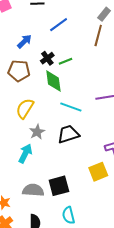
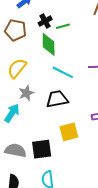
yellow square: (98, 172) -> (69, 132), moved

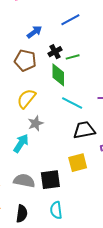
black trapezoid: (57, 99) -> (84, 130), moved

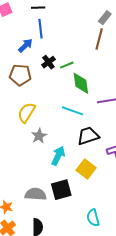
blue line: (70, 20) -> (40, 29), moved, turned -60
green diamond: (58, 75) -> (81, 83), moved
cyan arrow: (21, 143) -> (58, 156), moved
yellow square: (78, 163) -> (86, 169), turned -30
cyan semicircle: (56, 210) -> (93, 218), moved

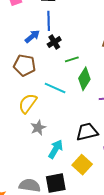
black cross: (48, 62) -> (54, 42), moved
green diamond: (81, 83) -> (84, 79), turned 35
cyan line: (72, 111) -> (55, 88), moved

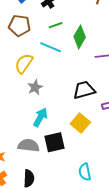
green line: (72, 59) -> (55, 25), moved
cyan arrow: (56, 149) -> (40, 117), moved

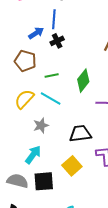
green line: (55, 25) -> (52, 75), moved
cyan line: (51, 47) -> (51, 98), moved
gray star: (35, 87) -> (41, 125), moved

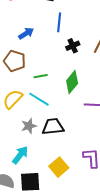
blue line: (54, 19) -> (59, 22), moved
black cross: (57, 41) -> (73, 46), moved
black trapezoid: (80, 134) -> (53, 127), moved

